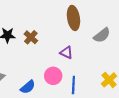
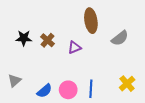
purple triangle: (66, 52) -> (74, 47), moved, turned -48
pink circle: (53, 76) -> (68, 90), moved

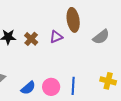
purple triangle: (74, 47) -> (56, 37), moved
yellow cross: (127, 84) -> (108, 81), turned -35

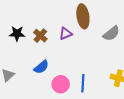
blue semicircle: (28, 88) -> (41, 67), moved

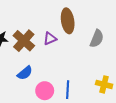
gray semicircle: (111, 34) -> (97, 39), turned -30
brown cross: (40, 36) -> (24, 41), size x1.5

